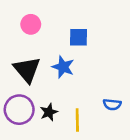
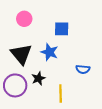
blue semicircle: (112, 104) -> (83, 69), moved
black star: (49, 112) -> (38, 78), moved

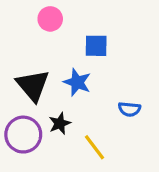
pink circle: (24, 19) -> (50, 19), moved
yellow line: (61, 94) -> (95, 147), turned -36

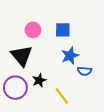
pink circle: (50, 19) -> (33, 30), moved
blue star: (77, 82) -> (70, 56), moved, turned 30

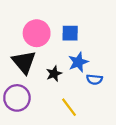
pink circle: (33, 30) -> (37, 33), size x1.5
black star: (39, 80) -> (54, 74), moved

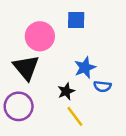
blue square: (70, 33) -> (76, 20), moved
black star: (54, 74) -> (66, 91), moved

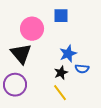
black star: (66, 91) -> (61, 73), moved

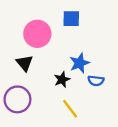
black triangle: (21, 54) -> (24, 63), size x0.7
black star: (61, 73) -> (62, 79), moved

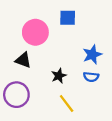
black triangle: (24, 63) -> (23, 60), turned -30
blue star: (79, 63) -> (92, 55), moved

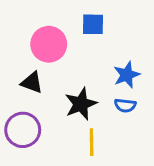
black star: (59, 76) -> (81, 104), size x1.5
yellow line: (67, 104) -> (92, 142), turned 36

